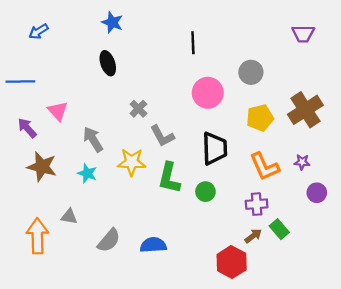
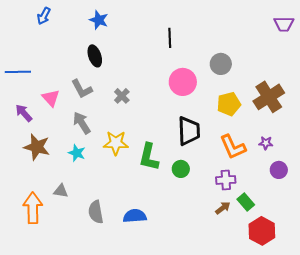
blue arrow: (38, 31) -> (44, 16), moved, turned -30
purple trapezoid: (303, 34) -> (284, 24), moved
gray L-shape: (162, 136) -> (82, 89), moved
gray semicircle: (109, 240) -> (96, 212), turned 130
red hexagon: (232, 262) -> (262, 231), moved

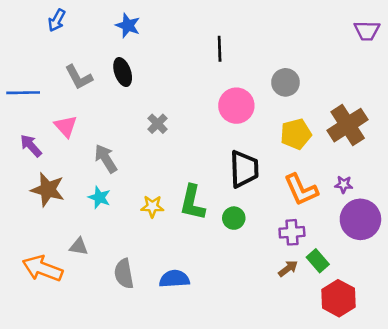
gray L-shape: (82, 89) -> (79, 77), moved
yellow star: (116, 143) -> (152, 206), moved, size x0.7
purple circle: (279, 170) -> (360, 219), size x1.8
orange arrow: (33, 208) -> (42, 268), turned -68

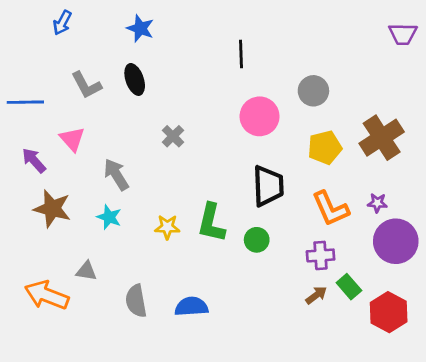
red hexagon: (338, 298) -> (389, 312), moved

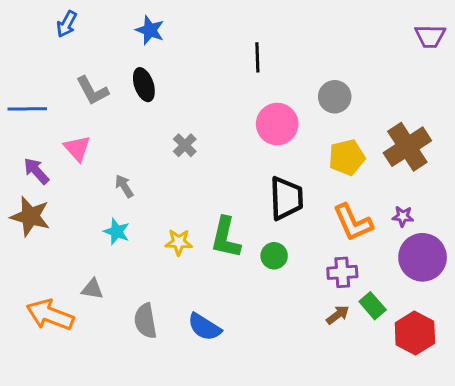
gray arrow: (116, 175) -> (124, 186), size x0.7
brown star: (52, 209) -> (30, 216), moved
blue semicircle: (191, 307) -> (204, 327), turned -144

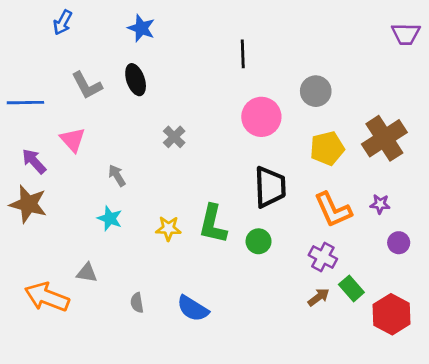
purple circle: (423, 257) -> (399, 243), size x0.5
purple cross: (342, 272) -> (323, 257), turned 32
gray semicircle: (145, 321) -> (137, 303), size x0.6

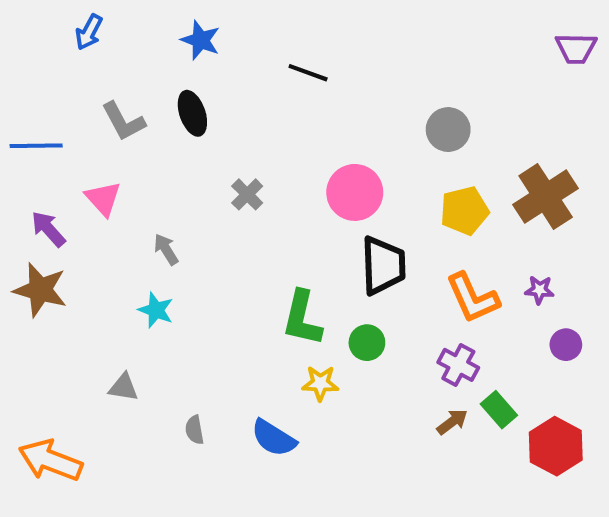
black line: (243, 54) -> (308, 73), moved, turned -68
pink circle: (261, 117) -> (355, 192), moved
yellow star: (168, 228) -> (320, 383), moved
orange arrow: (47, 297) -> (50, 460), moved

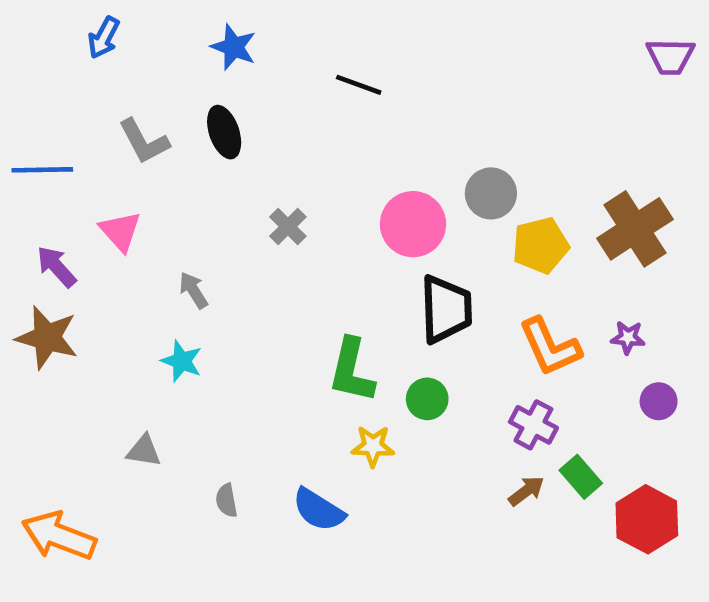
gray circle: (448, 130) -> (491, 193), moved

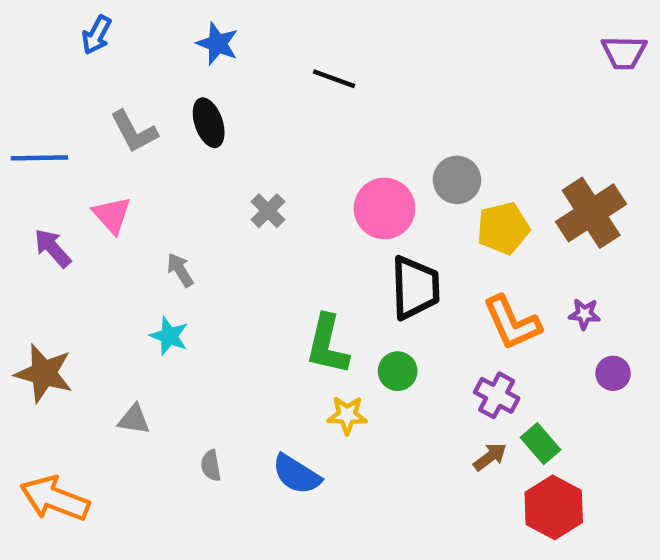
brown star: (47, 337) -> (44, 373), moved
red hexagon: (647, 519) -> (554, 507), moved

